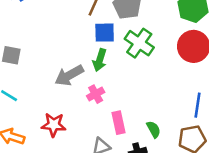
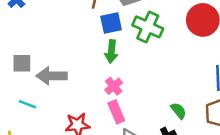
gray arrow: (69, 75) -> (52, 76), moved, turned 40
pink rectangle: (119, 123) -> (116, 112), moved

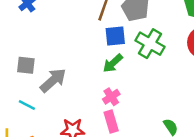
green arrow: (111, 51) -> (113, 63), turned 35
gray arrow: (52, 76) -> (53, 80), turned 132

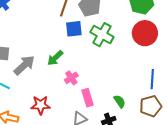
green arrow: (113, 63) -> (55, 58), moved
pink rectangle: (111, 122) -> (88, 98), moved

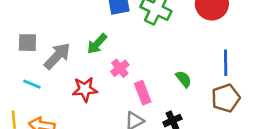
green semicircle: (120, 101) -> (184, 79), moved
red star: (41, 105) -> (85, 89), moved

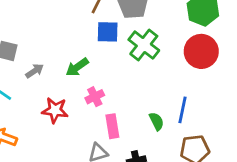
gray arrow: (57, 56) -> (35, 71), size x0.6
blue line: (226, 63) -> (182, 110), moved

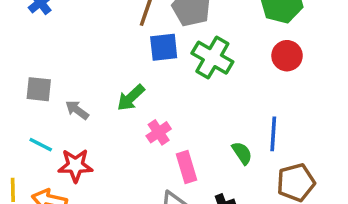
red circle: (201, 51) -> (287, 56), size x0.7
gray arrow: (35, 71) -> (77, 110), turned -102
red star: (55, 110) -> (75, 165), moved

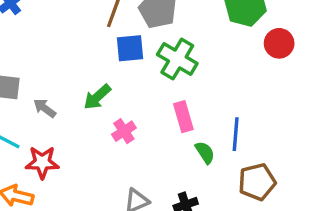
red circle: (287, 56) -> (279, 43), moved
pink rectangle: (187, 167) -> (183, 117), moved

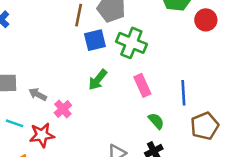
green arrow: (97, 97) -> (98, 80), moved
pink cross: (124, 131) -> (63, 109), moved
green semicircle: (205, 152) -> (156, 121), moved

